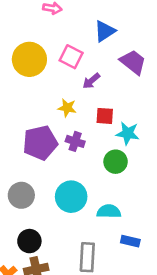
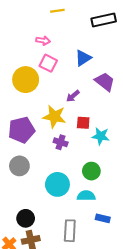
pink square: (71, 57) -> (48, 63), moved
yellow star: (67, 108) -> (54, 117), size x1.6
purple pentagon: (40, 143) -> (21, 130), moved
green circle: (116, 162) -> (91, 171), moved
gray circle: (21, 195) -> (19, 166), moved

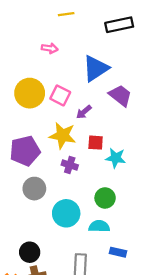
blue triangle: (83, 58) -> (96, 68), size x1.4
pink square: (48, 63) -> (60, 95), moved
gray circle: (19, 166) -> (34, 189), moved

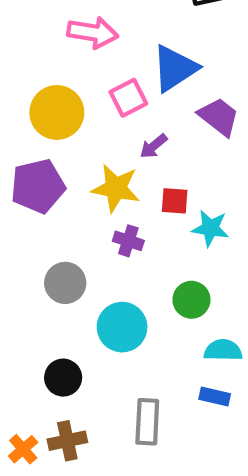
pink arrow: (50, 48) -> (93, 33), size x1.6
pink square: (60, 95) -> (128, 98), moved, turned 36
purple pentagon: (25, 151) -> (38, 186), moved
cyan semicircle: (99, 226) -> (223, 350), moved
black circle: (30, 252) -> (63, 378), moved

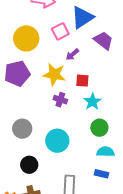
cyan star: (210, 228) -> (92, 102), moved, turned 30
gray circle: (65, 283) -> (22, 129), moved
green circle: (191, 300) -> (99, 128), moved

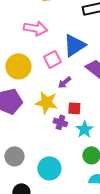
purple cross: (60, 100) -> (60, 122), moved

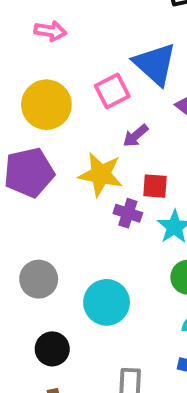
pink arrow: (35, 28) -> (50, 31), moved, size x0.7
blue triangle: (74, 45) -> (155, 64), turned -45

